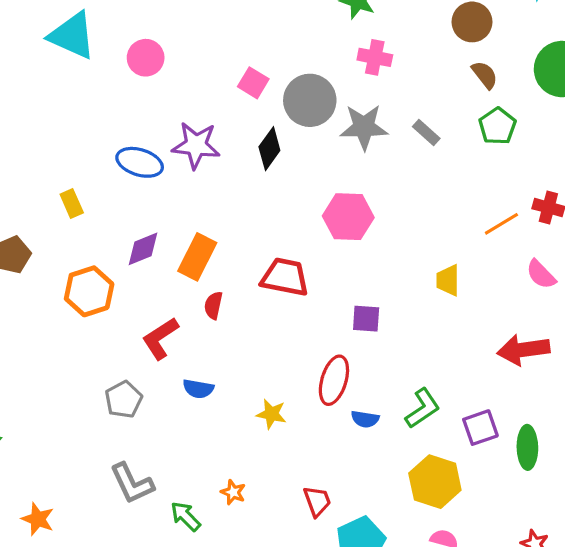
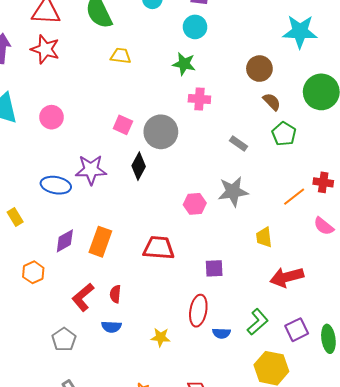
gray star: (364, 127) -> (233, 191), moved
pink hexagon: (348, 217) -> (195, 204), size x0.7
orange hexagon: (89, 291) -> (33, 272), size x0.7
red semicircle: (213, 305) -> (115, 294), moved
red arrow: (523, 350) -> (287, 277), moved

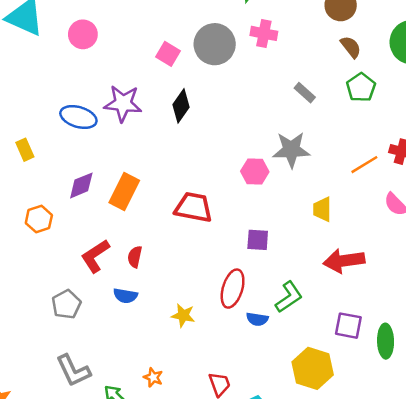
gray circle: (161, 132) -> (215, 44), moved
pink hexagon: (195, 204) -> (255, 171), moved
green L-shape: (258, 322) -> (289, 297), moved
purple square: (297, 330) -> (348, 326), turned 30

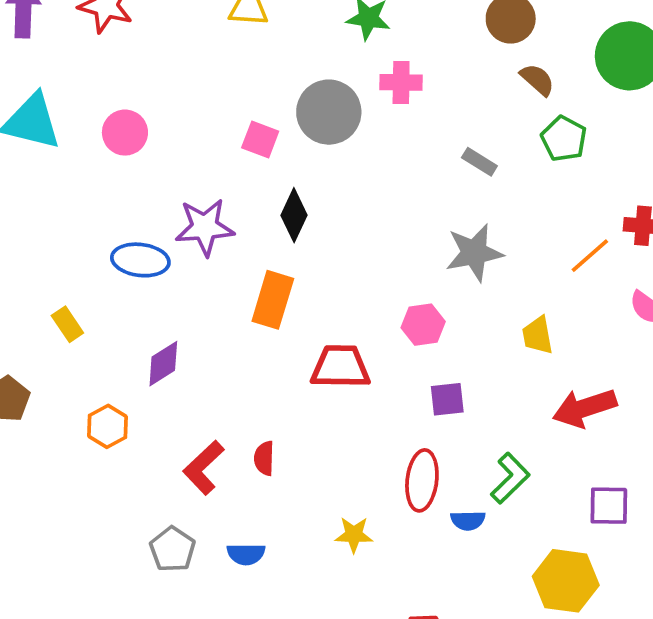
pink hexagon: (255, 171) -> (423, 325), moved
orange rectangle: (124, 191) -> (273, 300), moved
blue semicircle: (125, 296) -> (246, 554), moved

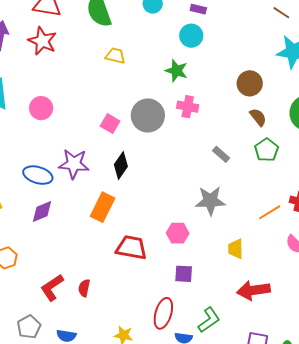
purple diamond: (163, 364) -> (42, 211), moved

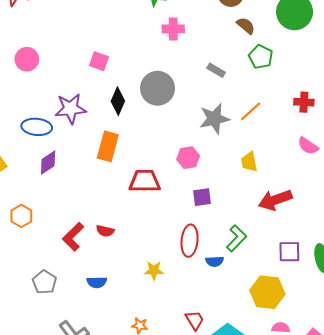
gray circle: (148, 115) -> (158, 88), moved
orange line: (270, 212) -> (251, 111), moved
red semicircle: (84, 288) -> (105, 231), turned -78
gray pentagon: (29, 327) -> (44, 282), moved

